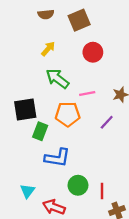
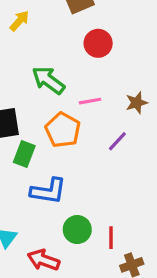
yellow arrow: (48, 49) -> (19, 21), moved
orange pentagon: (68, 114) -> (63, 130), turned 30

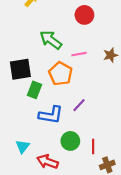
purple line: (117, 141) -> (79, 105), moved

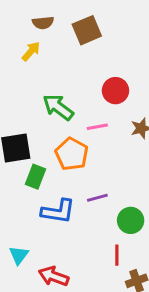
red circle: (84, 15) -> (115, 91), moved
purple line: (79, 105) -> (97, 198), turned 32
green circle: (70, 141) -> (131, 220), moved

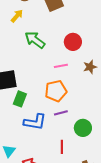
green arrow: (58, 107) -> (35, 40), moved
orange pentagon: (72, 154) -> (56, 91), moved, turned 30
red line: (117, 255) -> (62, 147), moved

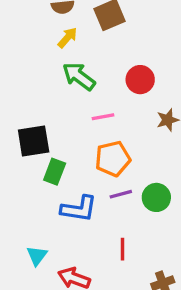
yellow arrow: (17, 16) -> (68, 38), moved
pink line: (61, 66) -> (103, 117), moved
green circle: (83, 128) -> (156, 197), moved

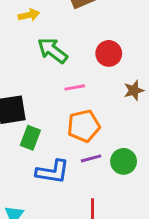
yellow arrow: (68, 38) -> (29, 15), moved, turned 36

